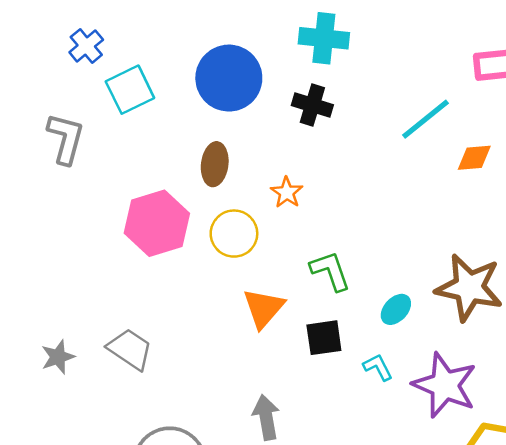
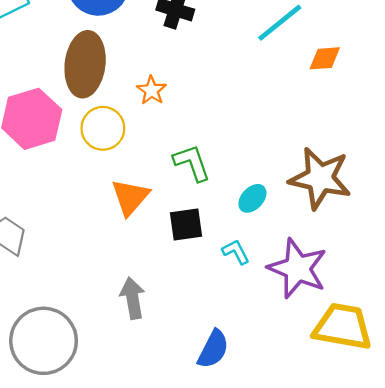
brown ellipse: (215, 164) -> (85, 64), size x1.6

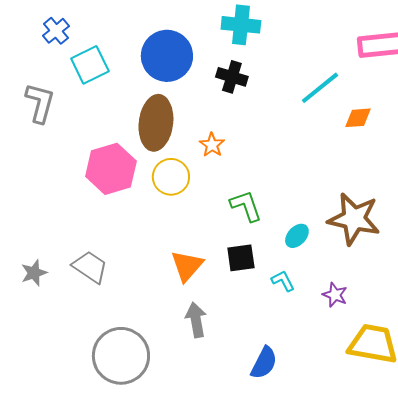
orange triangle: (130, 197) -> (187, 266), moved
purple star: (298, 268) -> (335, 295), size x0.5

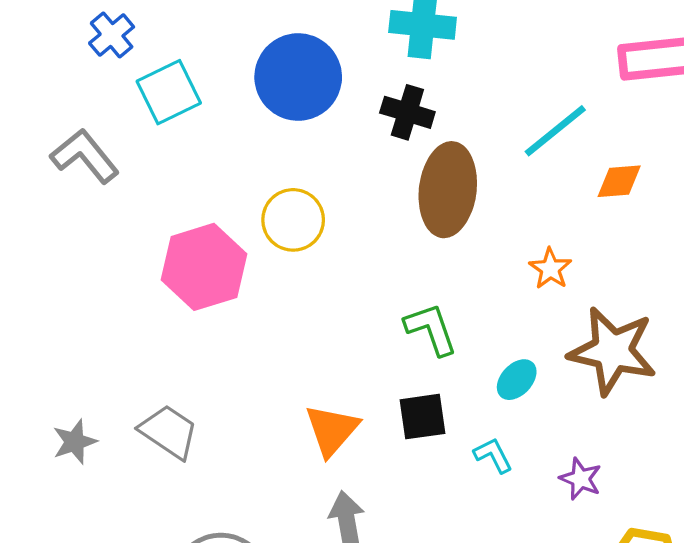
gray L-shape: (40, 103) -> (85, 156), turned -54
brown ellipse: (156, 123) -> (448, 190), moved
orange star: (212, 145) -> (550, 269), moved
yellow circle: (171, 177) -> (293, 220), moved

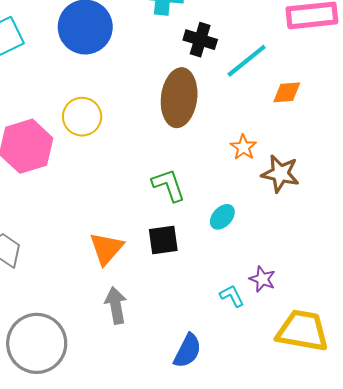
black cross: (407, 112) -> (200, 40), moved
brown star: (612, 351) -> (280, 174), moved, size x0.7
cyan L-shape: (493, 455) -> (232, 296), moved

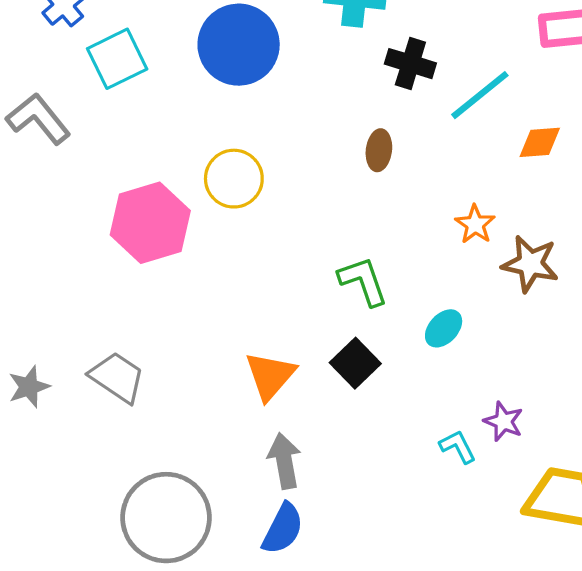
brown ellipse: (179, 98) -> (379, 150), size x0.5
black square: (163, 240) -> (355, 363), turned -36
blue semicircle: (188, 351) -> (283, 529), moved

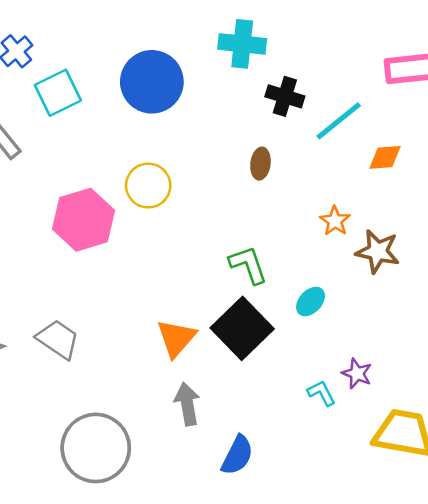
black square: (355, 363) -> (242, 328), size x1.6
blue semicircle: (283, 529) -> (237, 455), moved

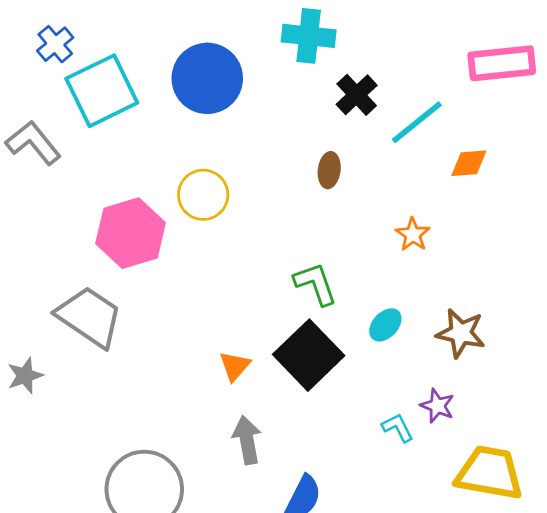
cyan square: (58, 93) -> (102, 91), size x1.4
black cross: (285, 96) -> (357, 95), turned 30
brown star: (378, 251) -> (461, 333), moved
orange triangle: (176, 338) -> (235, 366), size x0.7
gray trapezoid: (58, 339) -> (89, 317), moved, size x1.4

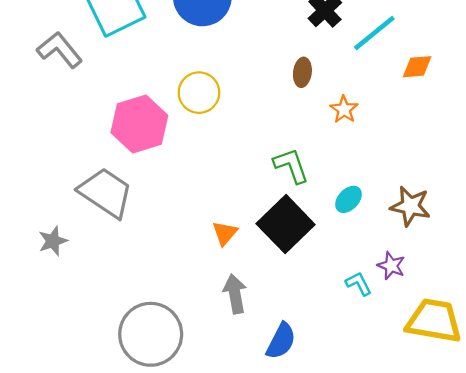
orange star: (413, 235) -> (344, 109), moved

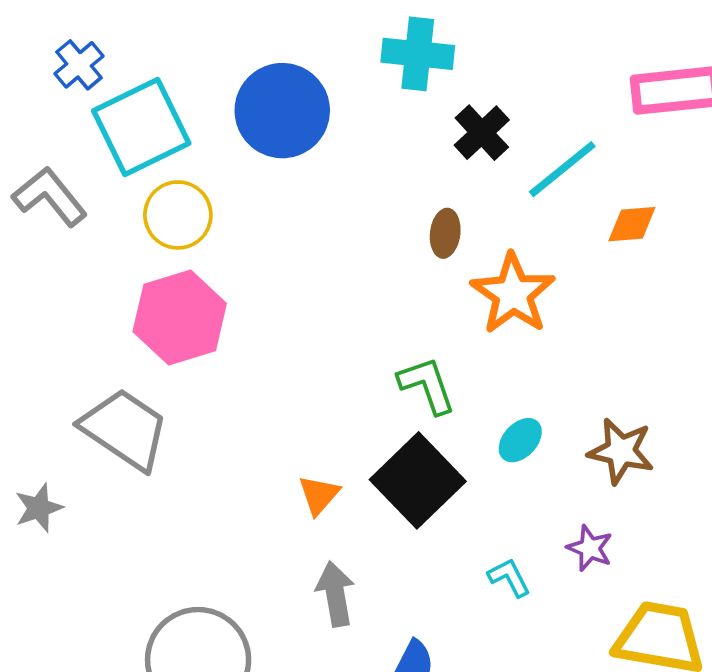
yellow circle: (199, 93) -> (178, 215), moved
orange star: (344, 109) -> (513, 294), size x1.8
cyan L-shape: (359, 284) -> (509, 577), moved

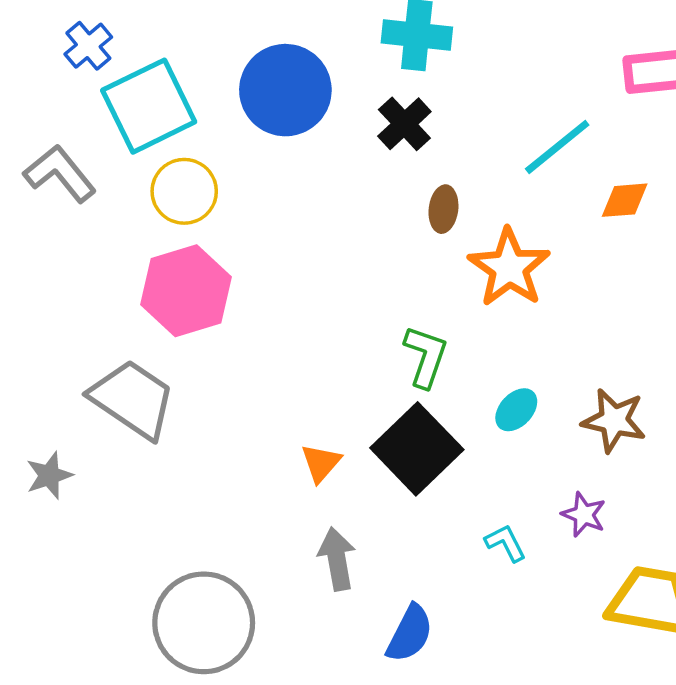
black cross: (482, 133) -> (404, 124), moved
green L-shape: (427, 385) -> (426, 356), turned 38

